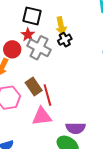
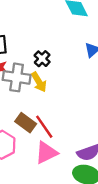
yellow arrow: (61, 26) -> (39, 82), moved

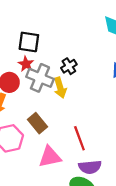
red line: (44, 127) -> (79, 138), moved

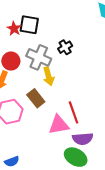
red star: (26, 64) -> (14, 29), moved
yellow arrow: (60, 88) -> (49, 76), moved
pink triangle: (50, 157) -> (59, 125), moved

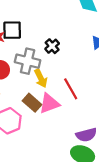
red line: (74, 112) -> (71, 89), moved
pink triangle: (59, 125) -> (49, 103), moved

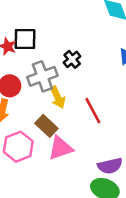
gray cross: (28, 61) -> (42, 76), turned -35
pink triangle: (49, 103) -> (60, 148), moved

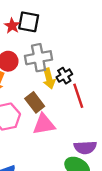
black cross: (72, 59) -> (64, 76), moved

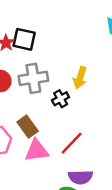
yellow arrow: (49, 79) -> (80, 78), moved, turned 30
red line: (78, 96) -> (72, 143), moved, turned 60

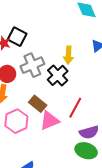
black square: (24, 39) -> (17, 37), turned 30
black cross: (61, 99) -> (58, 75), size x1.5

